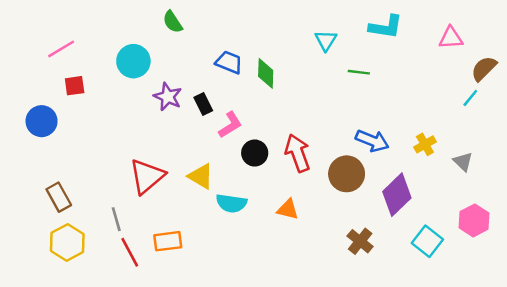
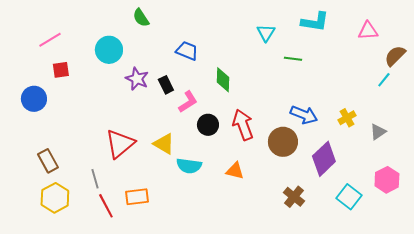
green diamond: (266, 73) -> (223, 80), moved
gray triangle: (463, 162) -> (378, 132), turned 42

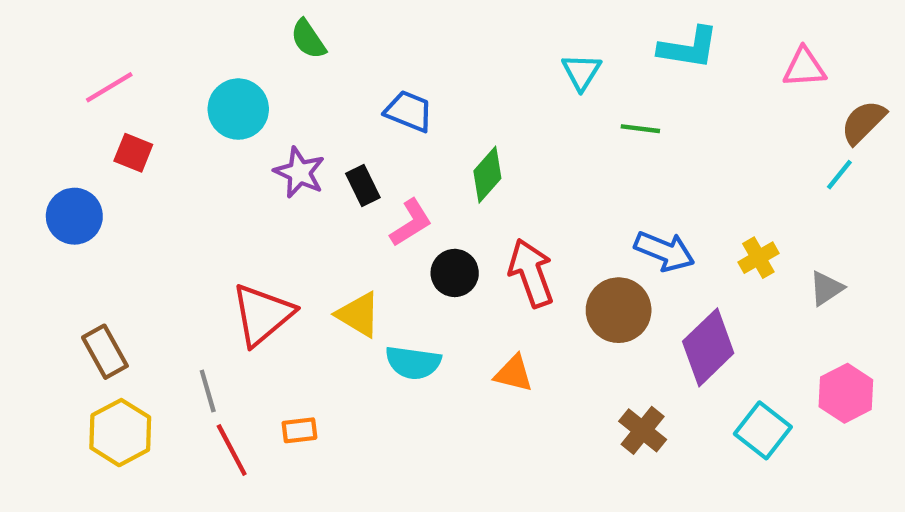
red square: (61, 70) -> (133, 153), turned 30
green diamond: (223, 80) -> (487, 175), turned 40
orange rectangle: (137, 197) -> (299, 430), size x0.7

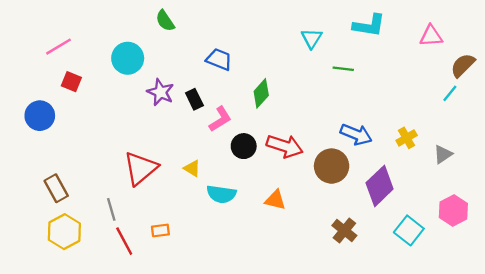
red arrow: (531, 273) -> (285, 146), turned 128
yellow triangle: (358, 315) -> (192, 168), size x0.7

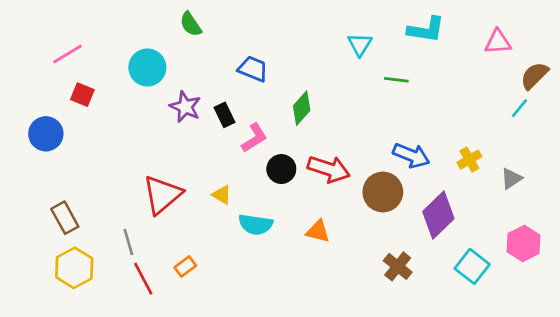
orange rectangle: (160, 230) -> (185, 266), turned -30

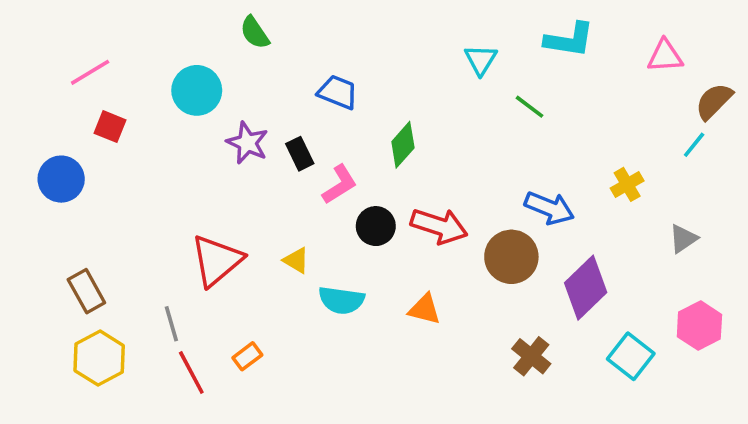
green line: (396, 80) -> (529, 107), turned 30
yellow cross: (469, 160) -> (627, 184), moved

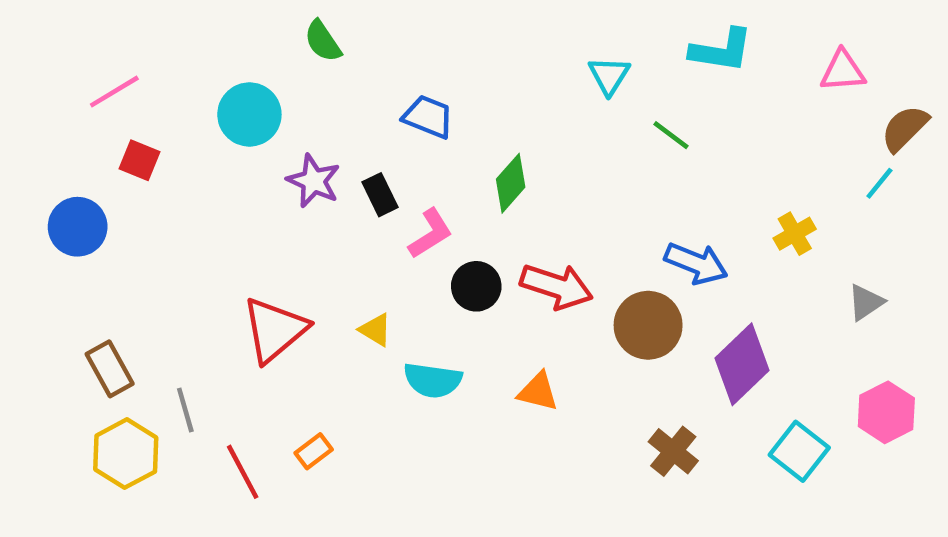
gray line: (171, 324) -> (185, 410), moved

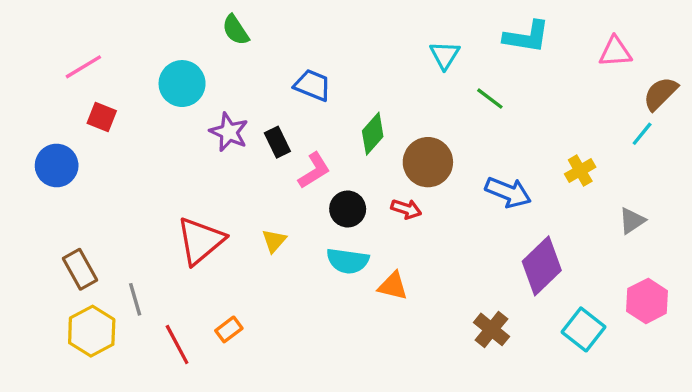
red arrow: (556, 286) -> (406, 209), size x0.6
brown circle: (648, 325) -> (428, 162), moved
yellow triangle: (375, 330) -> (274, 241), turned 40
cyan semicircle: (433, 380) -> (348, 261), moved

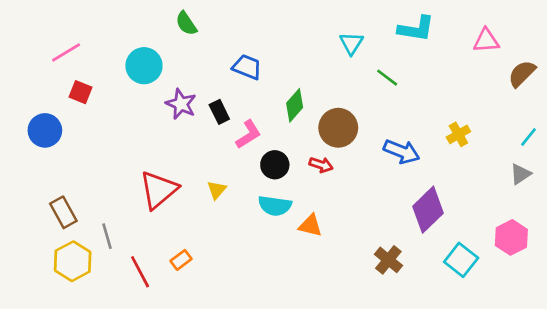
cyan line: (642, 134) -> (528, 137), moved
gray triangle: (632, 221) -> (521, 174), moved

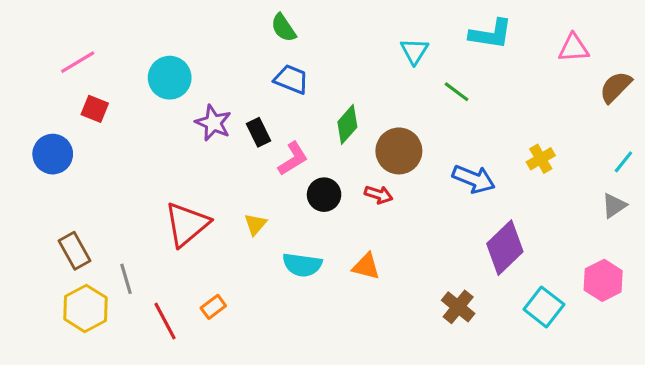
green semicircle: (186, 23) -> (283, 28), moved
cyan semicircle: (275, 206) -> (302, 265), moved

